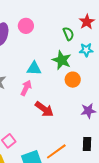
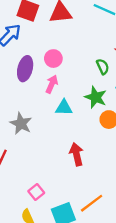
pink arrow: (26, 88) -> (52, 84), moved
red arrow: (44, 109) -> (76, 154), turned -138

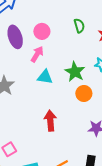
green semicircle: (103, 67) -> (79, 26), moved
purple ellipse: (25, 69) -> (15, 37), turned -40

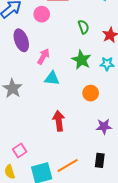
pink circle: (42, 31) -> (42, 14), moved
green star: (75, 72) -> (81, 60), moved

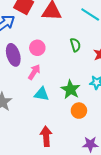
pink circle: (42, 14) -> (37, 48), moved
green star: (81, 60) -> (71, 89), moved

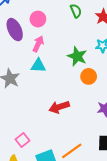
cyan triangle: (42, 94) -> (38, 66), moved
red arrow: (46, 136) -> (59, 107), turned -96

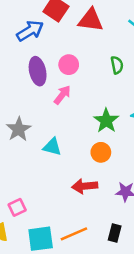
cyan triangle: (38, 66) -> (52, 147), moved
orange circle: (89, 76) -> (101, 152), moved
red arrow: (59, 107) -> (85, 186), moved

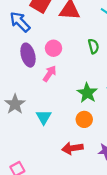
blue arrow: (30, 31) -> (20, 22), turned -100
cyan triangle: (52, 147) -> (44, 117), turned 49

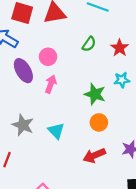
green semicircle: (94, 46) -> (89, 44), turned 64

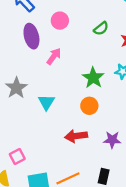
pink circle: (48, 57) -> (60, 21), moved

